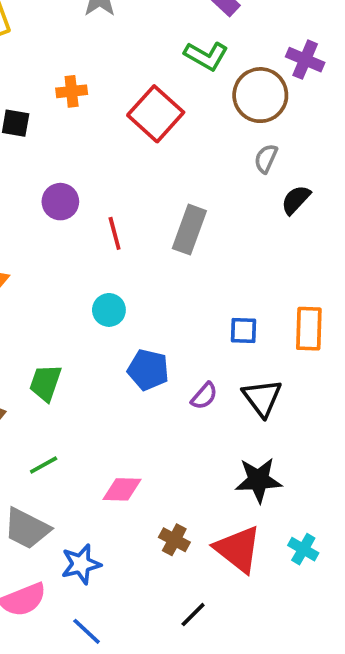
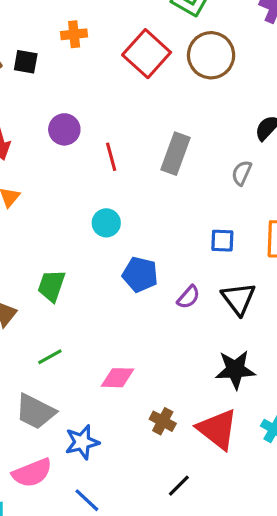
brown circle: (260, 95) -> (211, 55), moved
gray semicircle: (266, 159) -> (242, 173), moved

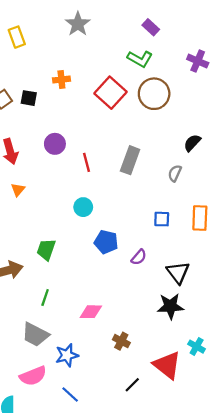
black triangle: (238, 299) -> (178, 272), moved
green line: (50, 357) -> (45, 298), turned -42
red triangle: (217, 429) -> (167, 365), moved

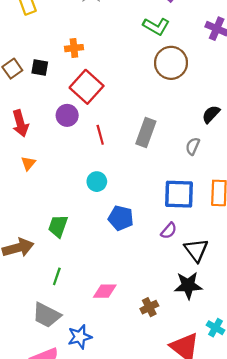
red square: (110, 93) -> (87, 87), moved
blue square: (162, 219) -> (179, 194), size x1.8
purple semicircle: (139, 257) -> (169, 231), moved
brown cross: (121, 341) -> (149, 307), moved, turned 35

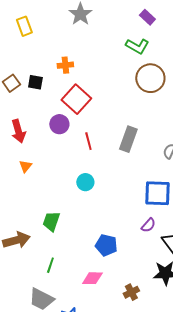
blue pentagon: (121, 218) -> (106, 245), moved

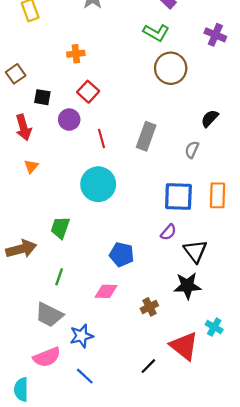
black square: (35, 82) -> (42, 97), moved
red square: (76, 99) -> (88, 92), size x0.7
cyan circle: (85, 182) -> (98, 184), size x1.8

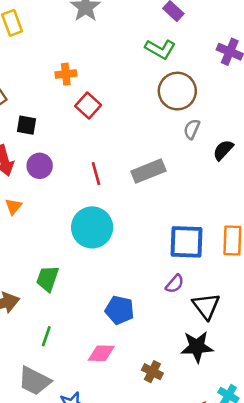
red square: (88, 92) -> (88, 105), moved
purple circle: (69, 120) -> (40, 166), moved
gray rectangle: (146, 136) -> (148, 171), turned 48
gray semicircle: (192, 150) -> (192, 129), moved
brown cross: (149, 307) -> (152, 372), turned -36

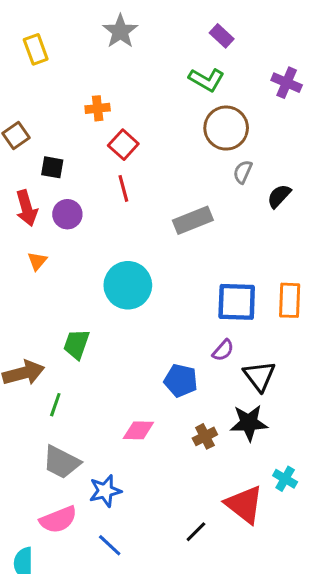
red line: (96, 174) -> (123, 188), moved
blue pentagon: (120, 310) -> (181, 380), moved
green line: (46, 336) -> (55, 405), moved
brown cross: (152, 372) -> (205, 436), moved, turned 36

